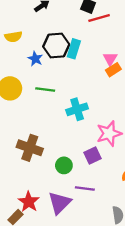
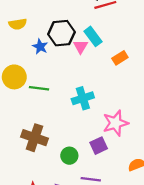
cyan rectangle: (74, 49) -> (93, 36), moved, turned -54
pink triangle: (110, 59) -> (81, 47), moved
green line: (45, 90) -> (39, 88), moved

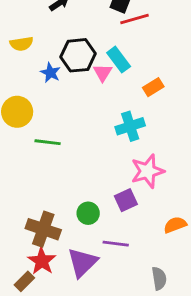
green line: (39, 88) -> (48, 142), moved
cyan cross: (83, 98) -> (130, 126), moved
brown cross: (35, 138) -> (43, 229), moved

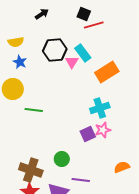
blue star: (50, 73) -> (20, 62), moved
orange rectangle: (153, 87) -> (107, 72), size x1.6
cyan cross: (130, 126) -> (100, 108), moved
pink star: (148, 171) -> (103, 130), size x0.7
purple square: (126, 200) -> (88, 134), moved

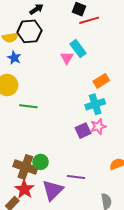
black hexagon: (55, 50) -> (29, 31), moved
orange rectangle: (107, 72) -> (101, 81), moved, size x0.7
green circle: (62, 159) -> (41, 162), moved

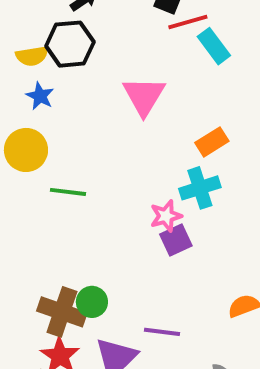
cyan rectangle: (78, 49) -> (214, 46), moved
pink triangle: (67, 58) -> (144, 96), size x1.6
pink star: (98, 127) -> (166, 216), moved

